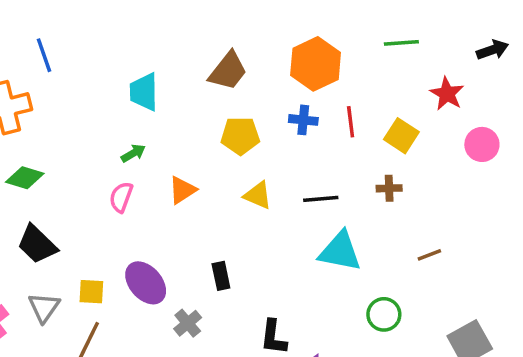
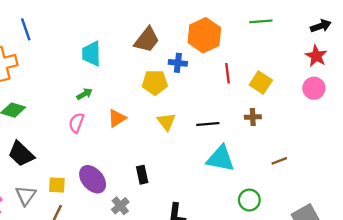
red star: (447, 94) -> (316, 56), moved
blue cross: (303, 120) -> (178, 63), moved
yellow triangle: (258, 195) -> (166, 122), turned 30

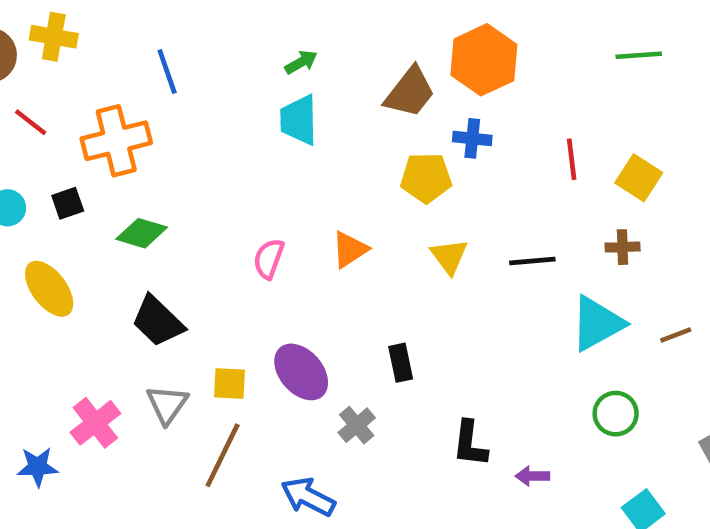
orange hexagon: (204, 35) -> (484, 60), moved
green arrow: (85, 94) -> (301, 62), moved
cyan triangle: (221, 159) -> (597, 323), moved, turned -40

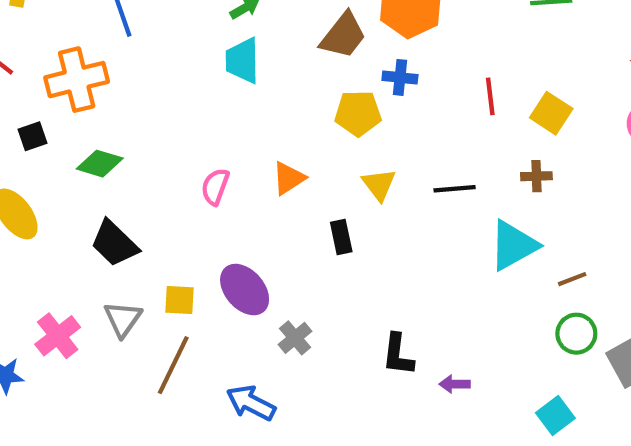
brown line: (676, 335) -> (572, 279), moved
black rectangle: (401, 363) -> (341, 237), moved
green circle: (616, 414) -> (576, 334), moved

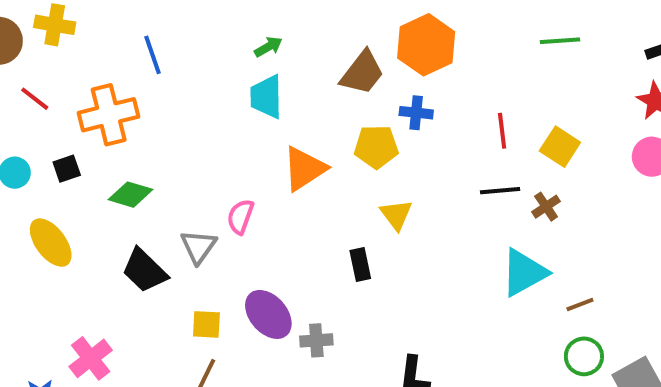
brown cross: (536, 176) -> (546, 207), turned -32
orange triangle: (289, 178) -> (304, 169), moved, size x1.4
black line: (455, 189) -> (500, 191), moved
gray triangle: (123, 319) -> (198, 247), moved
gray cross: (295, 338) -> (316, 340), moved, turned 36

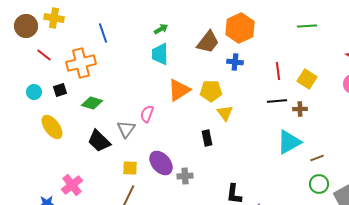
yellow pentagon: (376, 147) -> (211, 91), moved
brown cross: (546, 207) -> (300, 109), turned 32

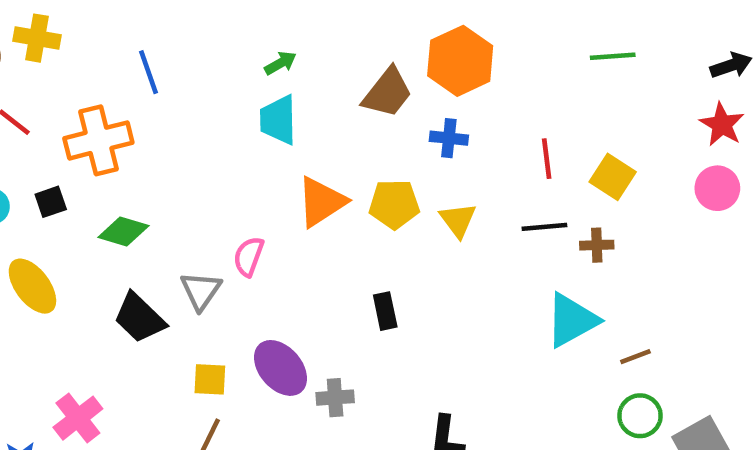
yellow triangle: (225, 113) -> (458, 220), moved

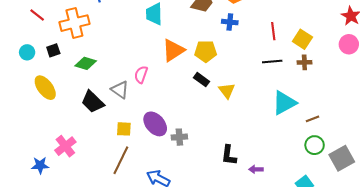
yellow triangle: (458, 220) -> (227, 91), moved
brown cross: (597, 245) -> (304, 62), moved
gray triangle: (201, 291) -> (120, 90), turned -30
black rectangle: (385, 311) -> (202, 80), moved, turned -42

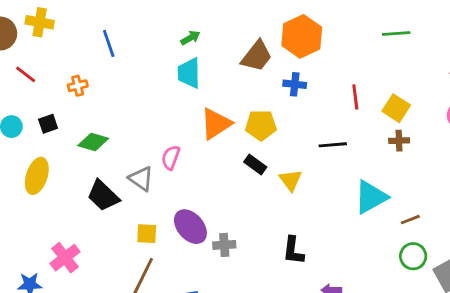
orange cross: (74, 23) -> (78, 86), size x0.5
black line: (272, 61) -> (333, 145), moved
yellow ellipse: (45, 88) -> (37, 176), turned 55
black L-shape: (229, 155) -> (293, 251), moved

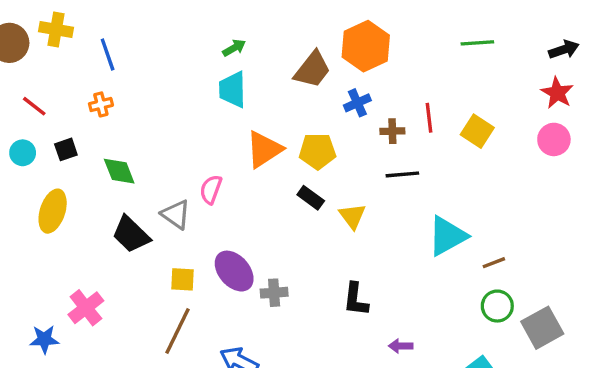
blue line: (109, 43) -> (108, 55), moved
red line: (26, 74) -> (34, 106), moved
blue cross: (295, 84) -> (357, 103), turned -30
brown cross: (399, 141) -> (392, 131), moved
green diamond: (93, 142) -> (119, 171), turned 52

